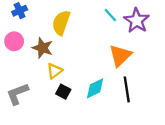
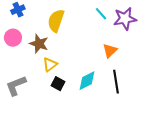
purple star: (137, 21) -> (125, 19), turned 30
orange triangle: (120, 56) -> (110, 51), size x0.7

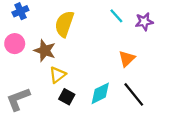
purple star: (125, 19) -> (144, 22), size x0.7
black line: (116, 82) -> (134, 94), turned -30

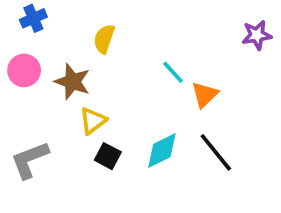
cyan line: (116, 16) -> (173, 72), moved
purple star: (144, 22) -> (257, 35), moved
yellow semicircle: (64, 24) -> (104, 39), size x0.7

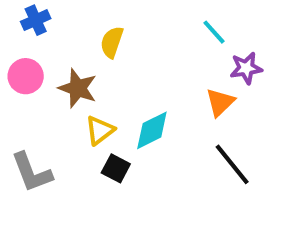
purple star: (257, 35) -> (246, 68), moved
cyan line: (173, 72) -> (214, 32), moved
cyan diamond: (162, 150) -> (152, 130), moved
gray L-shape: (30, 160) -> (32, 172), turned -90

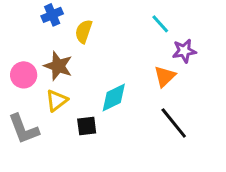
blue cross: (36, 20) -> (52, 15), moved
pink circle: (26, 76) -> (24, 75), moved
yellow triangle: (100, 130) -> (57, 100), moved
black square: (116, 168) -> (87, 126), turned -35

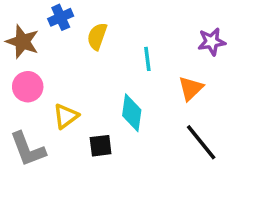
cyan line: (160, 24) -> (147, 59), moved, turned 35
purple star: (184, 51) -> (212, 42), moved
brown star: (58, 66) -> (22, 42), moved
cyan diamond: (114, 97) -> (132, 113), turned -56

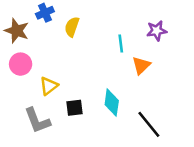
cyan line: (147, 59) -> (121, 43), moved
cyan diamond: (132, 113) -> (112, 103), moved
black line: (201, 142) -> (149, 124), moved
gray L-shape: (28, 149) -> (37, 121), moved

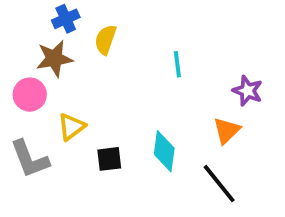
brown star: (17, 31) -> (54, 59), moved, turned -30
purple star: (157, 31) -> (248, 91), moved, turned 30
orange triangle: (141, 65) -> (227, 131), moved
gray L-shape: (37, 121) -> (30, 159), moved

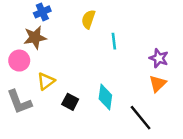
yellow semicircle: (105, 40) -> (88, 19), moved
orange triangle: (227, 131) -> (158, 84), moved
black square: (109, 159) -> (70, 102), turned 35

